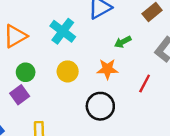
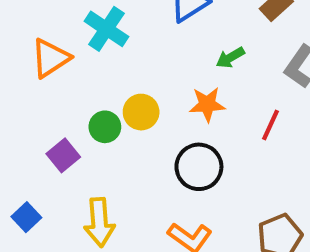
cyan cross: (63, 31) -> (106, 29), moved
green circle: (26, 72) -> (105, 127), moved

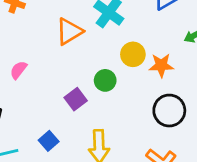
orange star: (207, 104) -> (161, 65), moved
yellow circle: (141, 112) -> (133, 54), moved

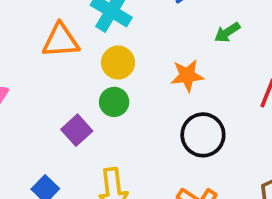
orange triangle: (69, 31) -> (61, 41), turned 32
yellow circle: (133, 54) -> (118, 63), moved

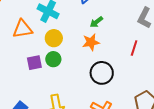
green arrow: (227, 32) -> (96, 22), moved
purple square: (77, 130) -> (34, 63), moved, turned 35

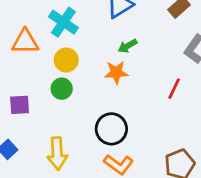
purple square: (34, 63) -> (20, 105), moved
black circle: (102, 73) -> (111, 129), moved

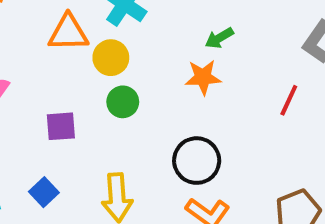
yellow circle: (66, 60) -> (111, 58), moved

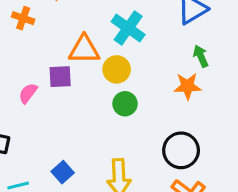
green arrow: (219, 38) -> (201, 56), turned 95
purple square: (61, 126) -> (60, 77), moved

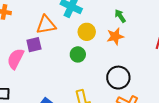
yellow circle: (117, 69) -> (87, 32), moved
pink semicircle: (28, 93) -> (16, 59), size x1.5

